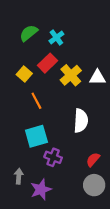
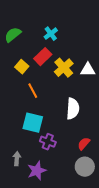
green semicircle: (29, 33) -> (13, 35), moved
cyan square: (36, 136) -> (33, 123), turned 30

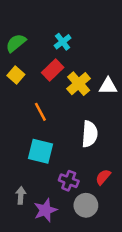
yellow square: (22, 67) -> (16, 75), moved
purple cross: (48, 142) -> (69, 181), moved
gray circle: (85, 167) -> (86, 205), moved

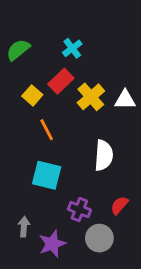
yellow square: (16, 75) -> (32, 95), moved

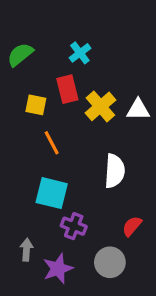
red rectangle: (61, 81) -> (67, 89), turned -60
yellow square: (32, 95) -> (36, 105), turned -30
purple cross: (79, 210) -> (74, 226), moved

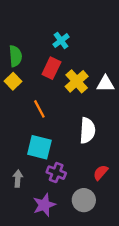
green semicircle: (20, 55) -> (15, 56), moved, turned 125
red rectangle: (67, 89) -> (51, 68), turned 40
yellow square: (36, 105) -> (13, 81), moved, turned 35
gray arrow: (26, 250) -> (18, 179), moved

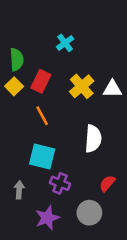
red rectangle: (51, 68) -> (41, 81), moved

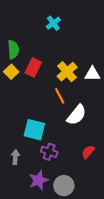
cyan cross: (65, 43) -> (53, 23), moved
orange line: (42, 116) -> (60, 96), moved
white semicircle: (93, 139) -> (77, 115), turned 35
gray circle: (89, 213) -> (64, 186), moved

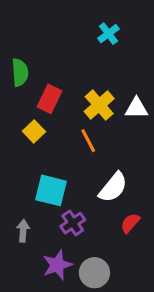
cyan cross: (53, 23) -> (108, 34), moved
yellow square: (11, 72) -> (34, 131), moved
white semicircle: (77, 115) -> (113, 187), moved
purple cross: (49, 152) -> (73, 223), turned 35

